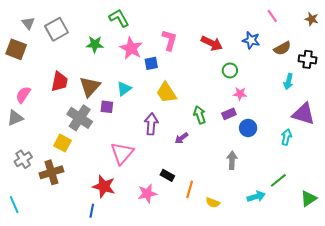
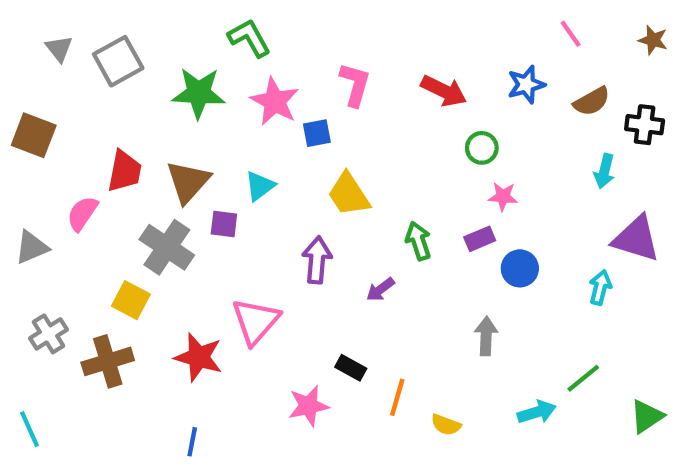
blue star: (251, 40) -> (526, 84), turned -30
green star: (95, 44) -> (199, 93), size x1.4
brown square: (16, 49) -> (34, 135), moved
pink semicircle: (23, 95) -> (82, 213), moved
red star: (104, 186) -> (199, 357), moved

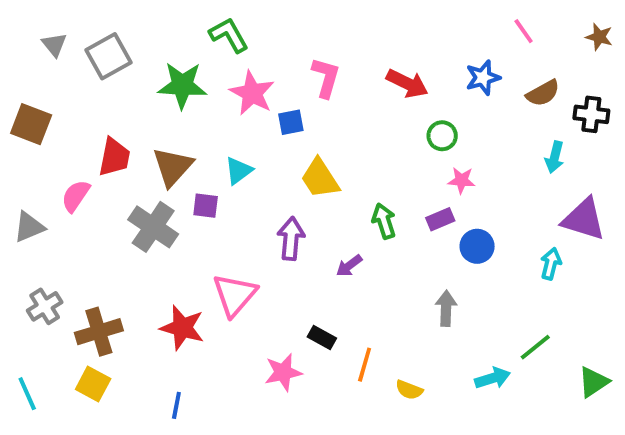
yellow square: (131, 300) -> (93, 384), moved

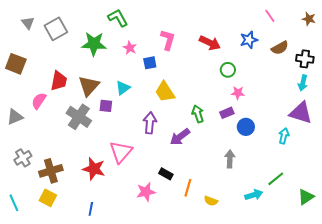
pink star: (252, 93) -> (130, 48), size x0.6
cyan arrow: (555, 157) -> (303, 83), moved
purple arrow: (349, 266) -> (180, 137), size x1.5

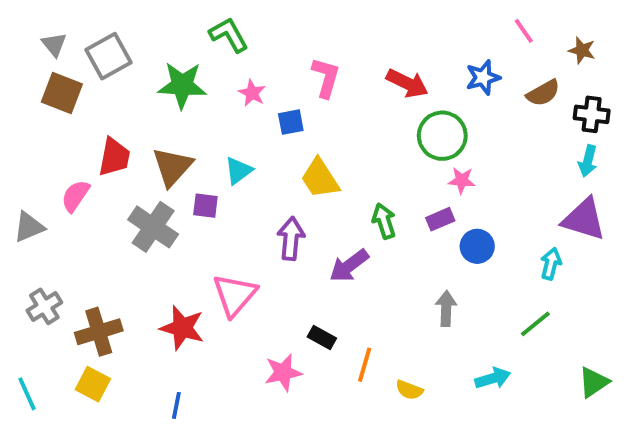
brown star: (309, 19) -> (582, 50), moved
brown square: (16, 64) -> (62, 93), moved
green circle: (228, 70) -> (442, 136), size x1.6
green line: (276, 179) -> (535, 324), moved

